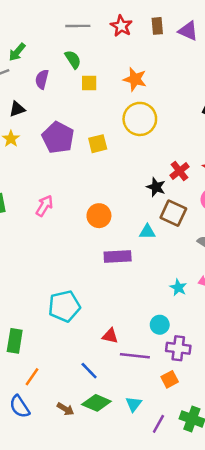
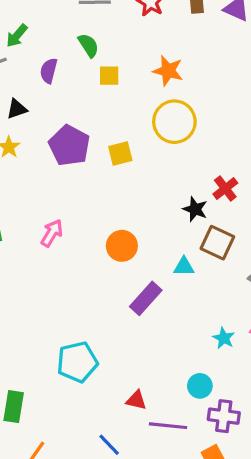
purple rectangle: (118, 257) -> (146, 298), turned -45

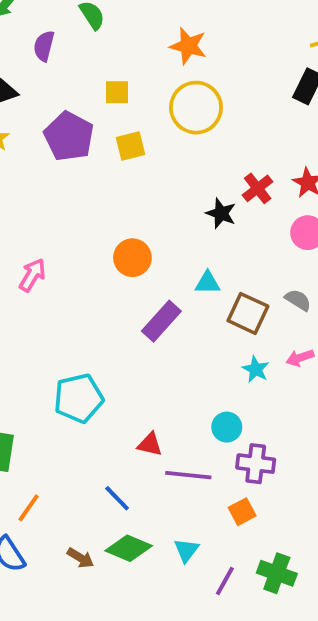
yellow square: (109, 76) -> (117, 92), moved
pink arrow: (52, 233) -> (32, 275), moved
brown square: (217, 243) -> (248, 313), moved

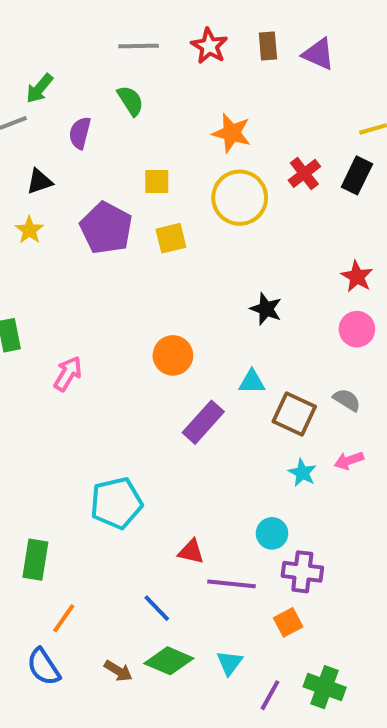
red cross: (258, 188) -> (304, 173), moved

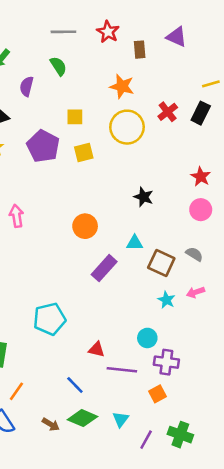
brown rectangle: (268, 46) -> (140, 50), moved
pink arrow: (68, 374) -> (16, 216), moved, turned -40

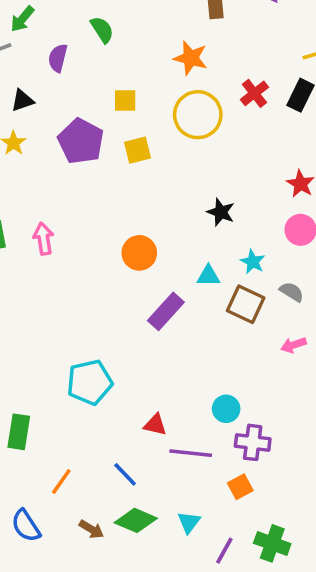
cyan star: (166, 300) -> (253, 262), moved
orange line: (16, 391) -> (61, 481), moved

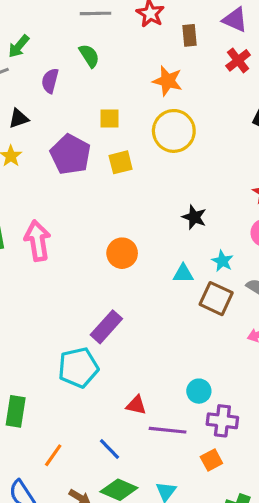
red cross: (254, 93) -> (238, 60), moved
pink arrow: (44, 239) -> (37, 241), size x1.4
purple rectangle: (166, 311) -> (106, 327), moved

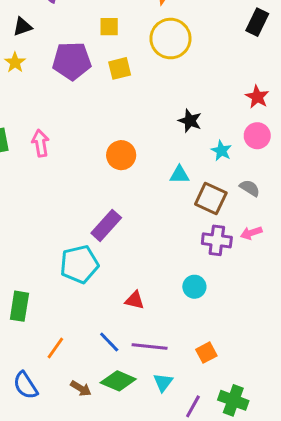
purple pentagon: (70, 154) -> (72, 61), turned -30
pink arrow: (37, 241) -> (40, 143), size x0.7
cyan star: (222, 261) -> (221, 151), moved
purple cross: (222, 421) -> (217, 240), moved
purple line: (168, 430) -> (150, 347), moved

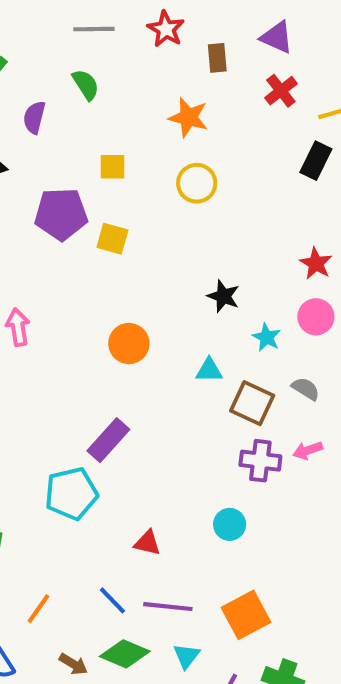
yellow circle: (170, 39) -> (197, 183), size x0.7
yellow square: (120, 68) -> (112, 239), moved, turned 30
orange square: (206, 353) -> (246, 615), size x1.6

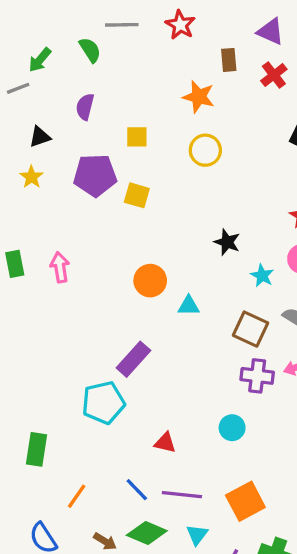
brown rectangle: (217, 58) -> (229, 60), moved
green semicircle: (86, 85) -> (90, 50), moved
purple semicircle: (34, 117) -> (85, 107), moved
cyan triangle: (209, 370) -> (189, 306), moved

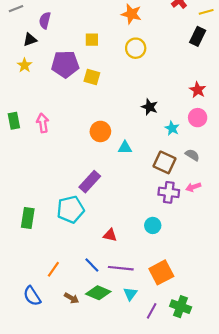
purple semicircle: (85, 107) -> (45, 20), moved
green rectangle: (36, 449) -> (28, 218), moved

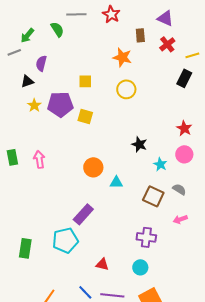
yellow star: (25, 65) -> (34, 105), moved
purple cross: (169, 192) -> (146, 237), moved
cyan circle: (153, 225) -> (140, 267), moved

